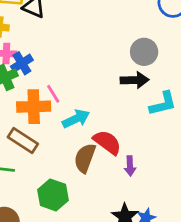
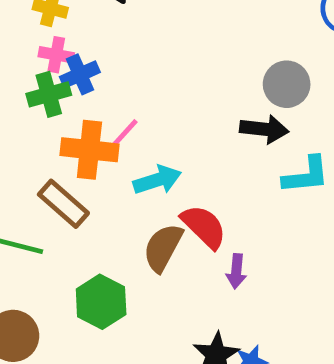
pink line: (53, 94) -> (125, 133), turned 66

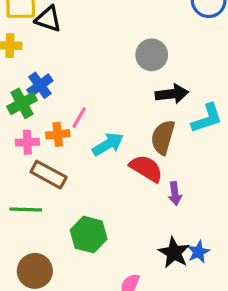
pink cross: (56, 55) -> (27, 142), moved
gray circle: (287, 84) -> (152, 55), moved
orange cross: (89, 150) -> (58, 134), size x0.6
brown semicircle: (163, 248) -> (163, 137), moved

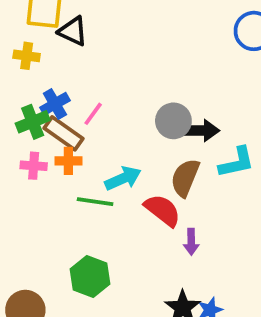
gray circle: (152, 55) -> (173, 121), moved
pink line: (79, 118) -> (93, 114), moved
brown rectangle: (49, 175) -> (63, 133), moved
green line: (26, 210) -> (95, 202), moved

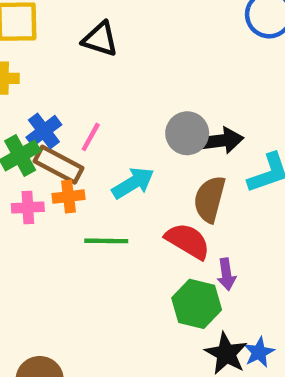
black triangle: (73, 31) -> (100, 39), moved
cyan arrow: (123, 178) -> (133, 183), moved
green hexagon: (90, 276) -> (197, 304), moved

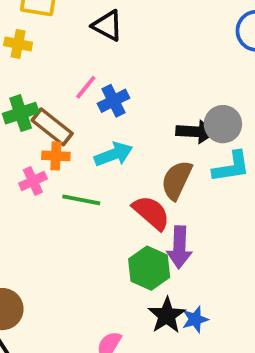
blue cross: (44, 131) -> (114, 101), moved
gray circle: (187, 133) -> (223, 124), moved
pink line: (91, 137) -> (86, 87), moved
pink cross: (28, 207) -> (33, 181), moved, turned -32
purple arrow: (226, 274) -> (179, 247), size x1.5

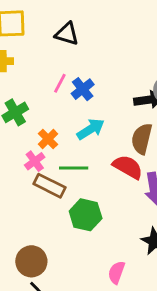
brown rectangle: (52, 127) -> (50, 186), moved
orange cross: (56, 156) -> (48, 139), turned -36
green hexagon: (149, 268) -> (86, 215), moved

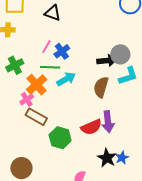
orange cross: (48, 139) -> (37, 85), size x1.5
red semicircle: (128, 167) -> (91, 127), moved, turned 125
green line: (74, 168) -> (50, 67), moved

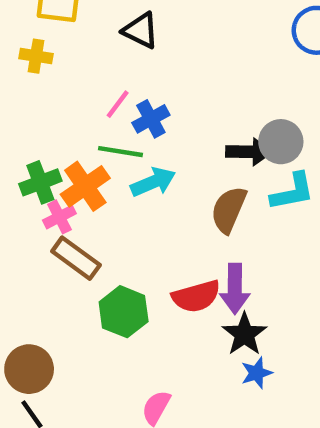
green cross: (15, 65) -> (40, 182), moved
black star: (107, 158) -> (244, 334), moved

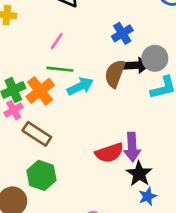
blue cross: (151, 119) -> (122, 33), moved
brown semicircle: (229, 210) -> (115, 74), moved
pink cross: (59, 217) -> (14, 110), moved
green hexagon: (124, 312) -> (41, 175), moved

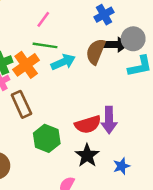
brown rectangle: (37, 134) -> (21, 104), turned 30
black star: (139, 174) -> (87, 155), moved
green hexagon: (41, 175) -> (47, 138), moved

